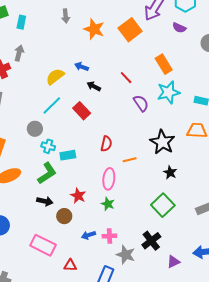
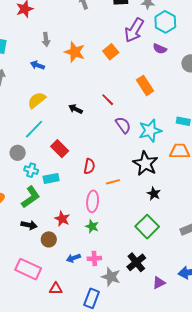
orange square: (130, 30) -> (111, 52), size x0.7
blue arrow: (82, 67) -> (37, 65), moved
cyan star: (169, 92) -> (150, 131), moved
red rectangle: (82, 111) -> (60, 149), moved

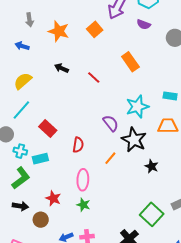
black arrow: (75, 109) -> (62, 68), moved
purple semicircle: (123, 125) -> (111, 123), moved
orange line: (113, 182) -> (110, 158), moved, turned -32
black star: (154, 194) -> (152, 166), moved
green square: (147, 227) -> (152, 214), moved

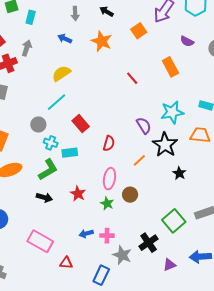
purple semicircle: (144, 24) -> (187, 41), moved
orange star: (59, 31) -> (102, 41), moved
black arrow: (62, 68) -> (106, 12), moved
brown circle: (41, 220) -> (130, 195), moved

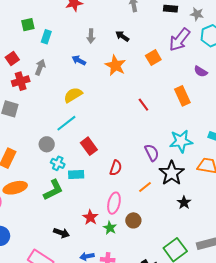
red star: (78, 194) -> (90, 217), moved
black arrow: (44, 197) -> (61, 233), moved

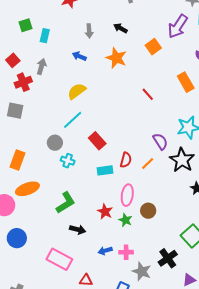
cyan rectangle: (76, 175) -> (105, 170), moved
orange line: (145, 187) -> (148, 164), moved
green L-shape: (53, 190) -> (66, 203), moved

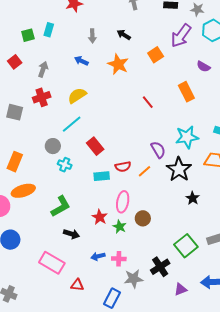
green square: (25, 25) -> (28, 35), moved
cyan rectangle: (45, 36) -> (49, 30), moved
red cross: (23, 82) -> (42, 97), moved
red semicircle: (126, 160) -> (123, 167), turned 63
gray star: (142, 271) -> (133, 279), turned -30

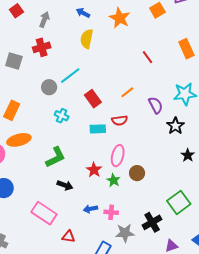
yellow semicircle: (77, 96) -> (87, 39), moved, turned -48
gray circle: (53, 146) -> (49, 87), moved
black star: (179, 169) -> (175, 126), size x0.7
orange line: (144, 171) -> (127, 92), moved

